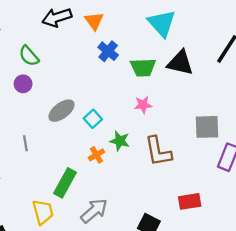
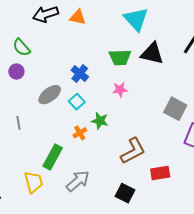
orange triangle: (94, 21) -> (78, 17), turned -42
blue cross: (108, 51) -> (80, 74), moved
gray square: (207, 127) -> (175, 109), turned 30
brown L-shape: (158, 151) -> (133, 151), moved, turned -108

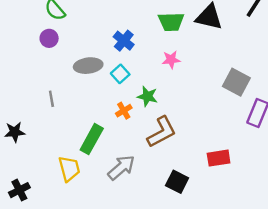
gray ellipse: (50, 95) -> (88, 66), turned 30
brown L-shape: (133, 151) -> (162, 132), moved

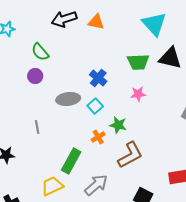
yellow trapezoid: (69, 169) -> (52, 186), turned -100

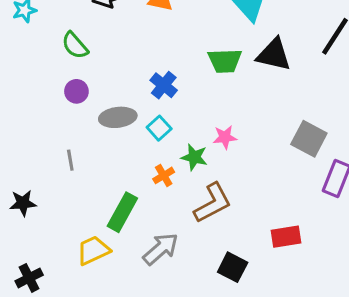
purple circle: (35, 76) -> (76, 91), moved
pink star: (138, 94) -> (225, 137), moved

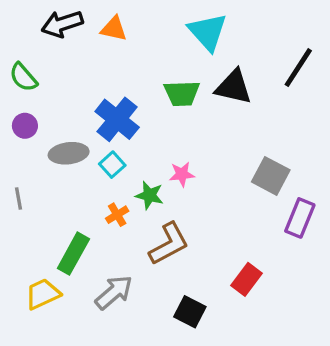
blue cross: (164, 85) -> (117, 119), size x1.5
red rectangle: (286, 237) -> (246, 279), turned -44

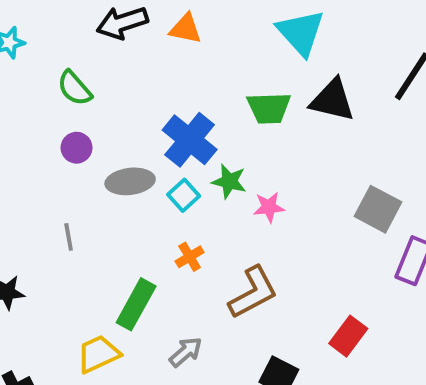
green star: (149, 195) -> (229, 181), moved
gray arrow: (114, 292) -> (186, 352), size x0.7

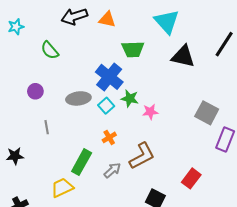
green trapezoid: (269, 108) -> (133, 49), moved
purple circle: (77, 148) -> (35, 91), moved
gray arrow: (186, 352) -> (112, 170), moved

